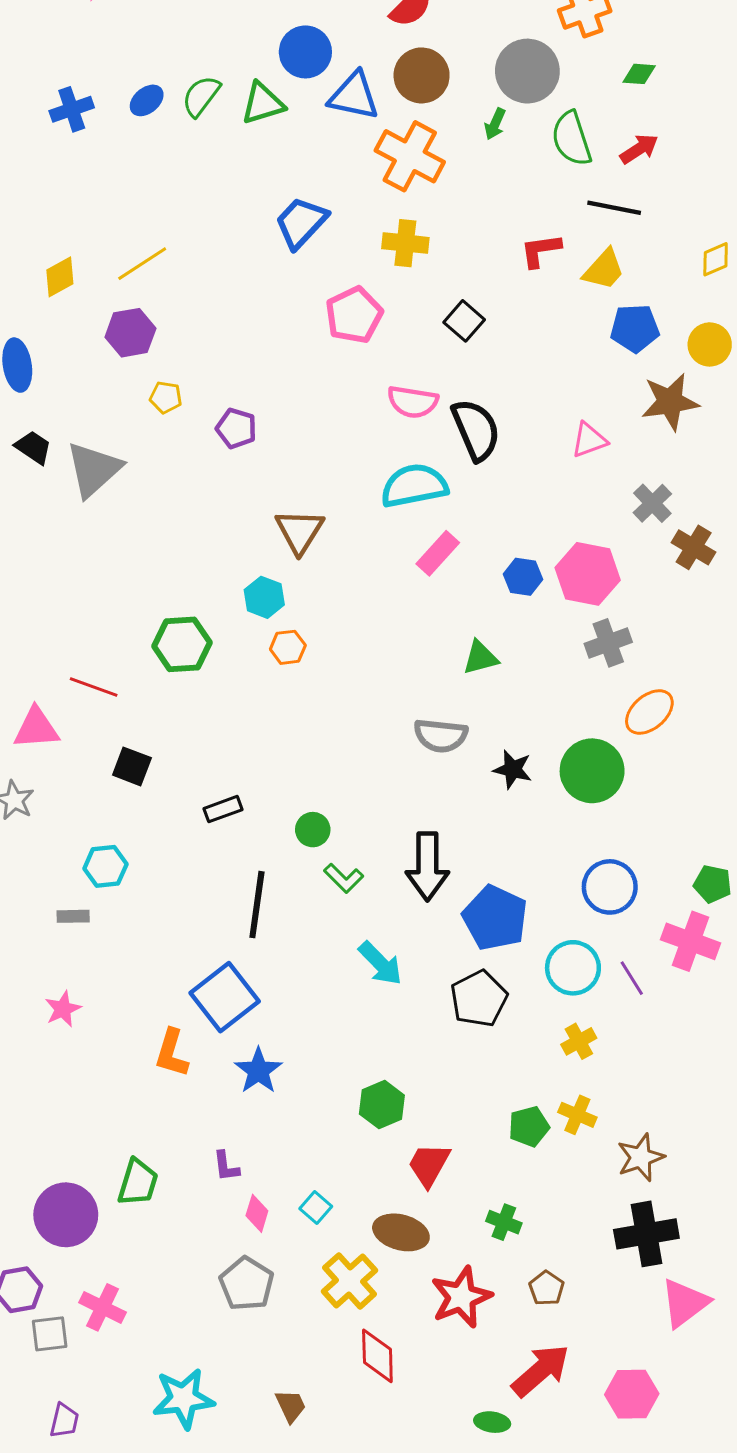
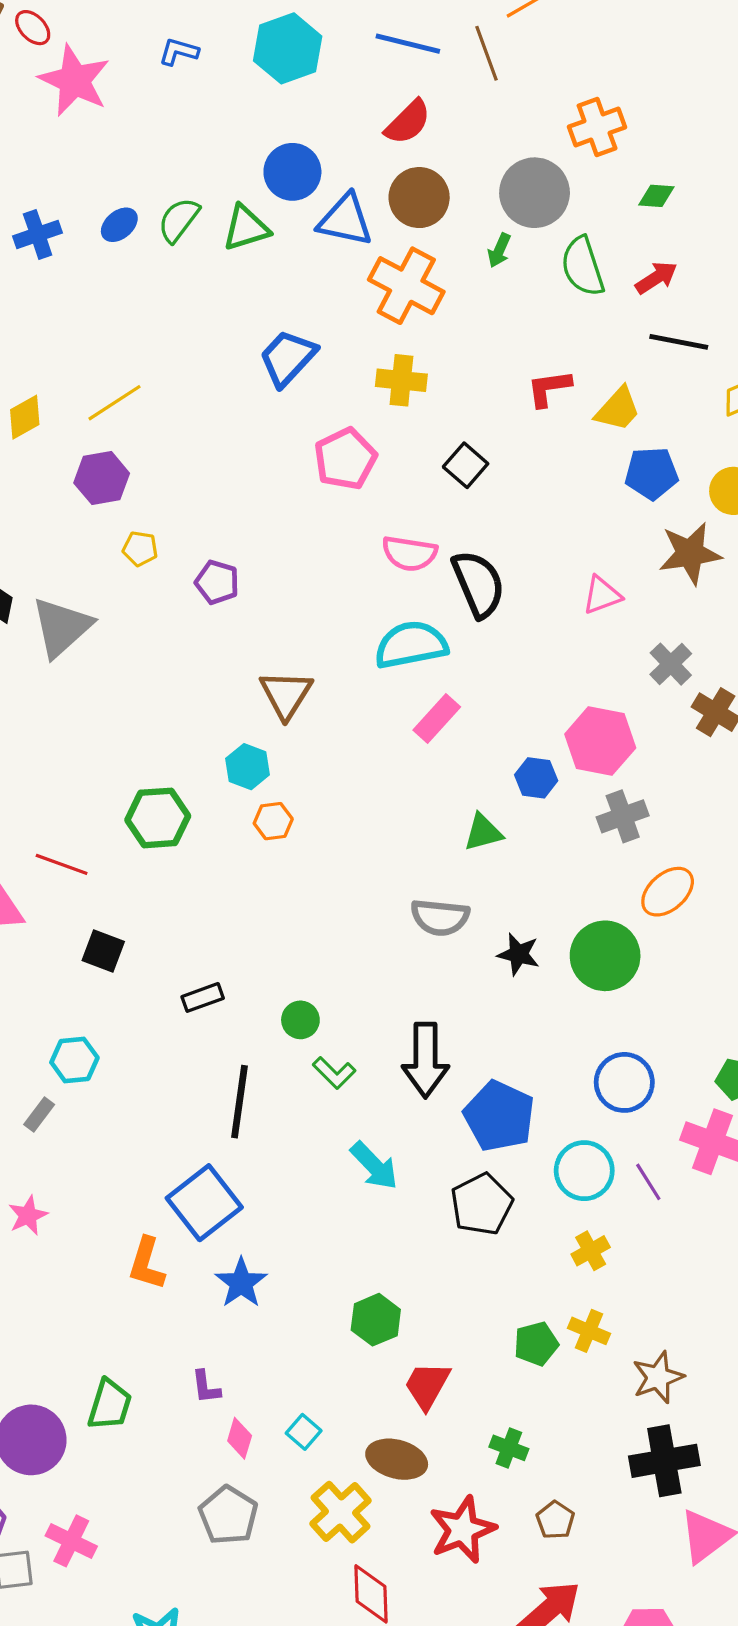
black line: (614, 208) -> (679, 342), moved
blue hexagon: (523, 577) -> (536, 778), moved
gray rectangle: (73, 916) -> (39, 1114), turned -52

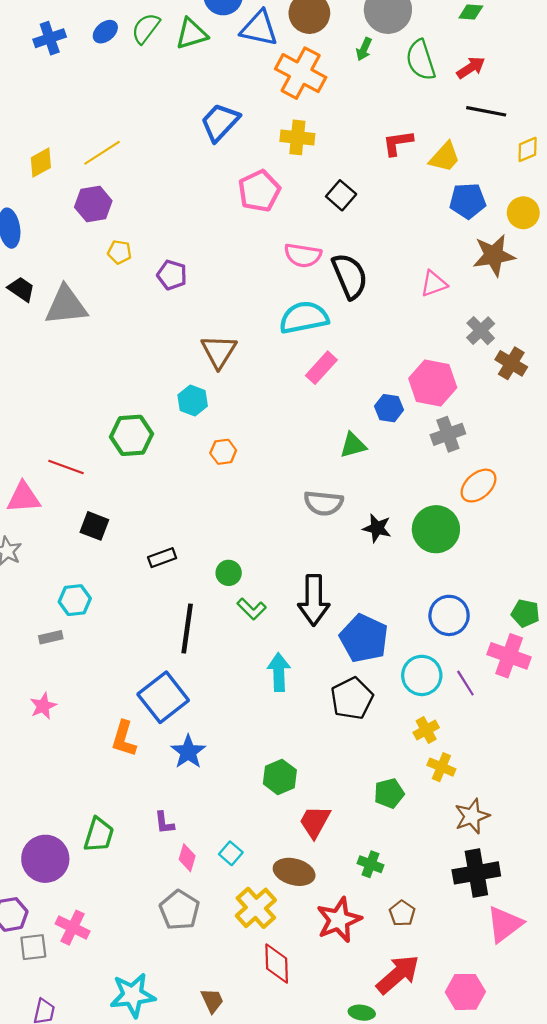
gray triangle: (62, 627) -> (66, 306), turned 36
orange hexagon: (273, 821) -> (223, 452), moved
gray rectangle: (39, 1114) -> (51, 637), turned 40
cyan arrow: (374, 1166) -> (279, 672), turned -138
yellow cross: (589, 1331) -> (441, 767), moved

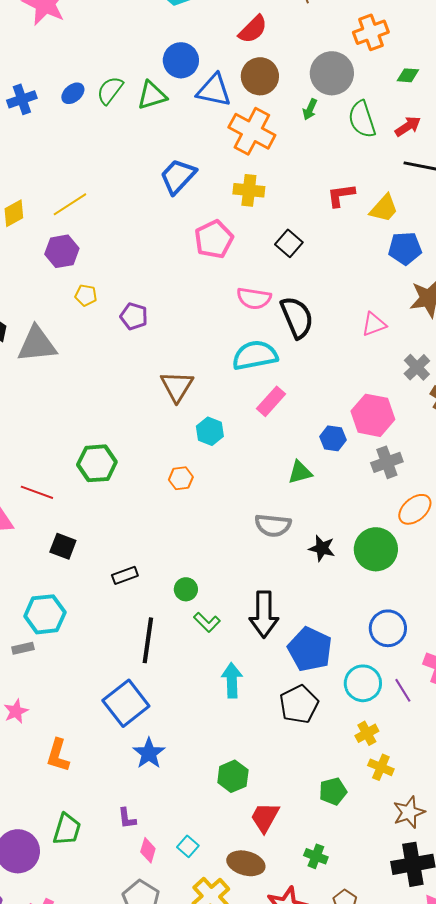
cyan hexagon: (193, 400) -> (210, 431), moved
cyan hexagon: (75, 600) -> (45, 614), size x1.4
orange L-shape: (124, 739) -> (58, 755), moved

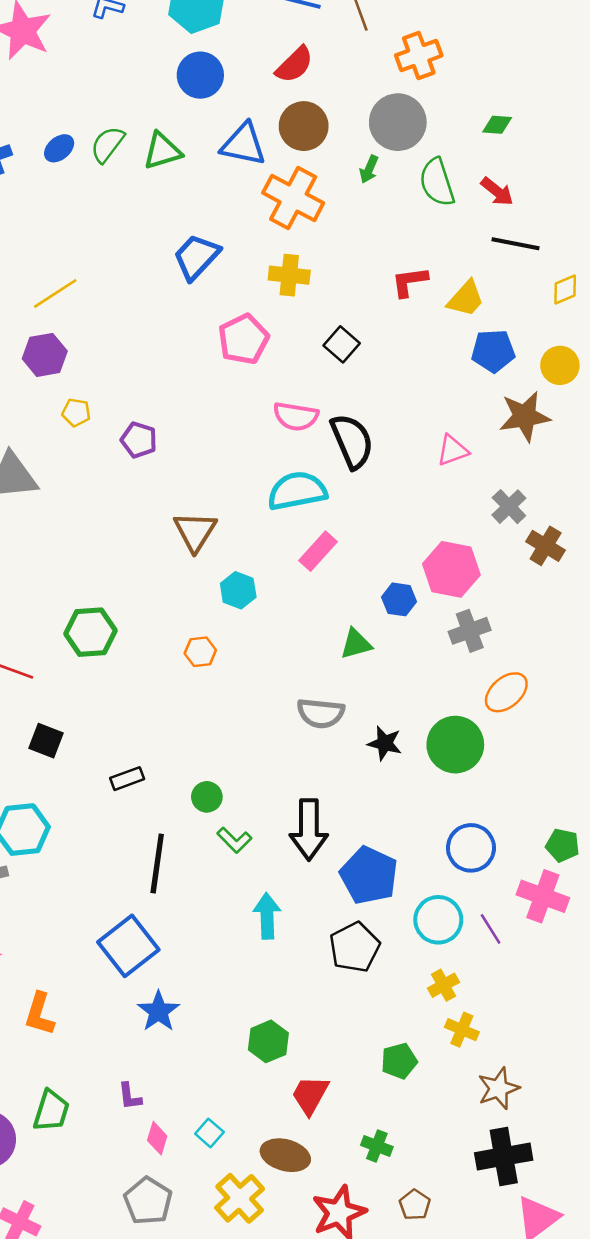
orange cross: (371, 32) -> (419, 55), moved
blue circle: (181, 60) -> (200, 75), moved
red arrow: (408, 126) -> (497, 191), turned 72

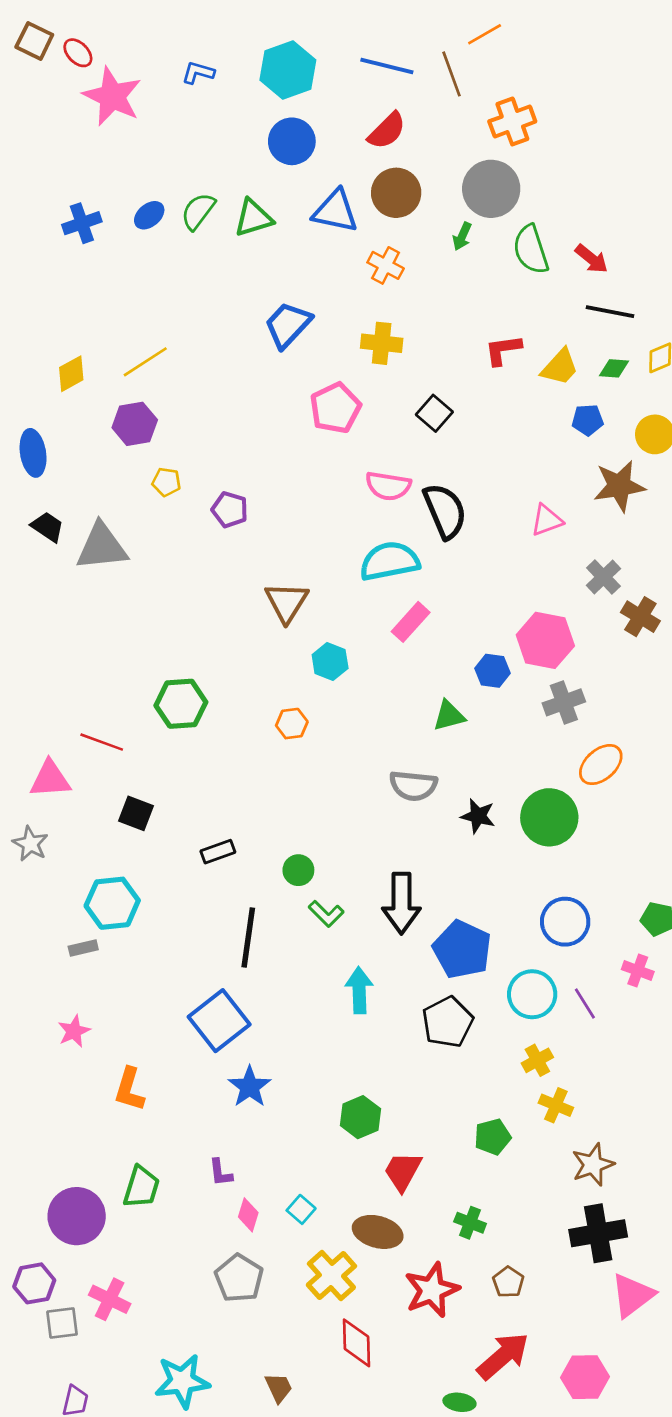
green diamond: (497, 125) -> (614, 368), moved
orange cross: (293, 198) -> (386, 265), size x0.6
blue pentagon: (493, 351) -> (588, 420), size x0.7
pink cross: (543, 896) -> (638, 970), size x0.6

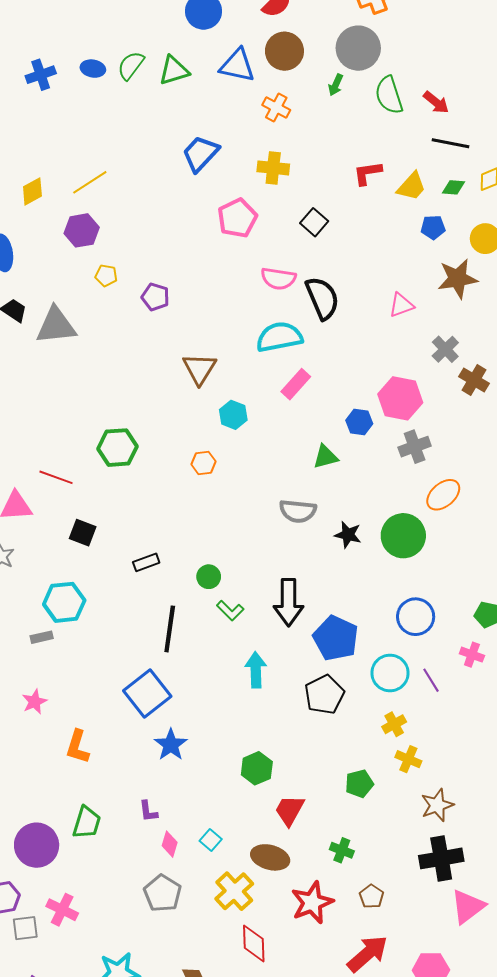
blue ellipse: (149, 215) -> (93, 69), turned 50

